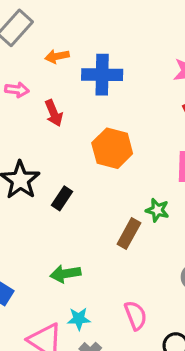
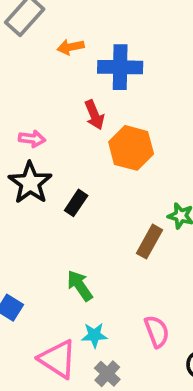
pink arrow: (17, 90) -> (32, 139), moved
red arrow: (54, 113) -> (94, 115), moved
green arrow: (65, 274) -> (80, 286), turned 64

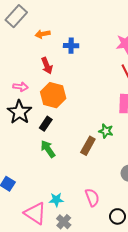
blue cross: (120, 67) -> (71, 46), size x0.6
red arrow: (94, 115) -> (47, 66), moved
orange hexagon: (131, 148) -> (53, 95), moved
green arrow: (80, 286) -> (48, 149), moved

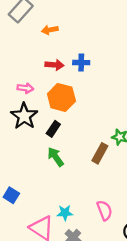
blue cross: (71, 46) -> (81, 63), moved
red arrow: (47, 66) -> (54, 65), turned -63

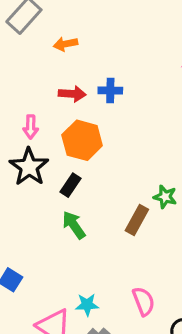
pink arrow: (25, 88) -> (31, 127), turned 84

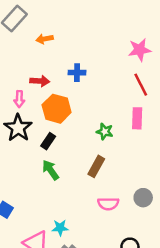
red arrow: (72, 94) -> (40, 81), moved
green star: (165, 197) -> (105, 132), moved
pink semicircle: (144, 301) -> (108, 204), moved, turned 110

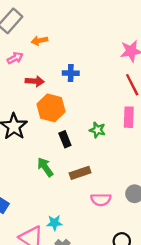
pink arrow: (19, 99) -> (15, 58), moved, turned -119
black rectangle: (48, 141) -> (65, 139), moved, turned -56
brown rectangle: (96, 166) -> (80, 173), moved, turned 42

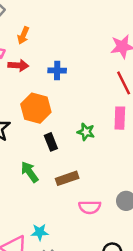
orange arrow: (39, 41) -> (23, 35), turned -56
red arrow: (35, 81) -> (18, 65), moved

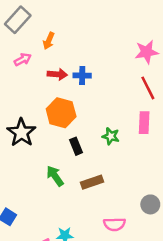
red arrow: (18, 65) -> (57, 74), moved
pink semicircle: (90, 207) -> (114, 224), moved

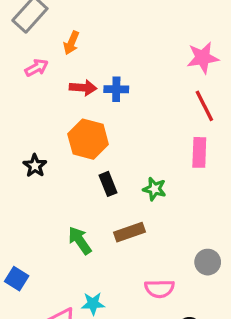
black star: (21, 133) -> (35, 166), size x0.6
green star: (111, 136) -> (154, 189), moved
green arrow: (55, 176) -> (80, 240), moved

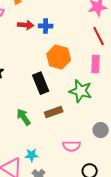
orange hexagon: (88, 139) -> (59, 57), moved
black rectangle: (108, 184) -> (41, 83), size x1.5
green star: (154, 189) -> (81, 91), moved, size x1.6

